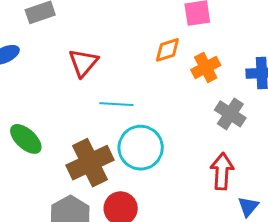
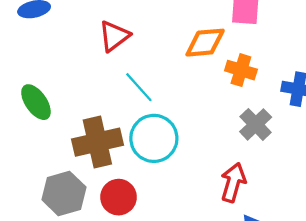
orange diamond: (167, 50) -> (205, 43), size x1.4
orange cross: (206, 67) -> (241, 70), turned 32
cyan line: (116, 104) -> (139, 87), turned 32

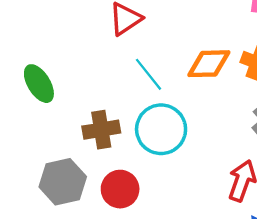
orange diamond: (205, 43) -> (209, 64), moved
brown cross: (97, 142) -> (101, 130), size x0.7

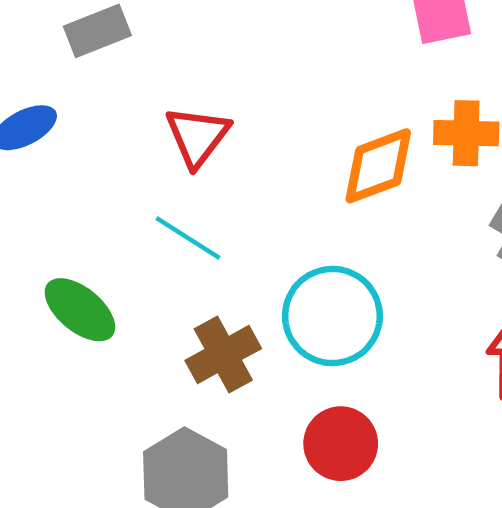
cyan line: (148, 74) -> (188, 238), moved
red circle: (120, 189) -> (341, 444), moved

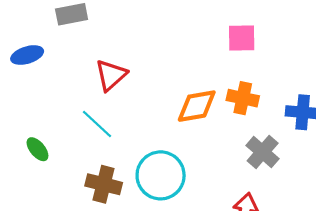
green ellipse: (80, 310) -> (37, 149), size x0.7
brown cross: (223, 354) -> (104, 184), turned 32

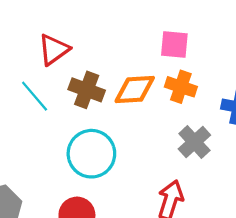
pink square: (242, 38) -> (174, 44), moved
brown cross: (104, 184) -> (87, 90), moved

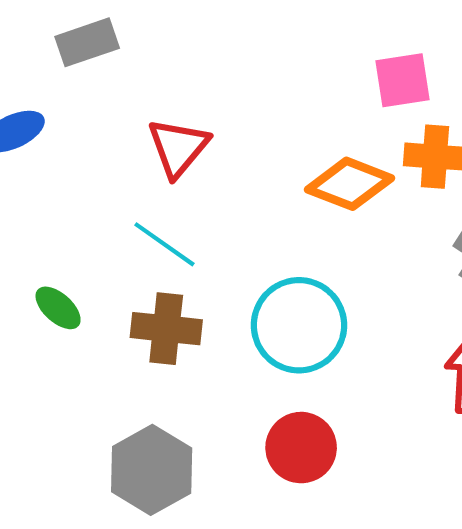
brown cross: (87, 90) -> (166, 329), moved
orange diamond: (135, 90) -> (349, 184), turned 39

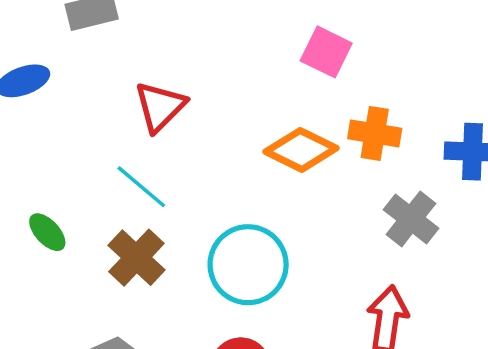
pink square: (402, 80) -> (326, 52), moved, turned 30
brown cross: (166, 329) -> (136, 258), turned 32

